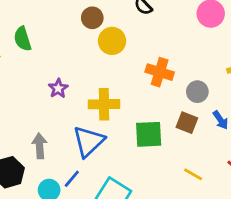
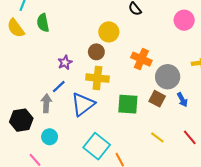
brown circle: (92, 18) -> (96, 52), moved
gray circle: (197, 92) -> (168, 77), size x1.5
blue line: (72, 179) -> (59, 87), moved

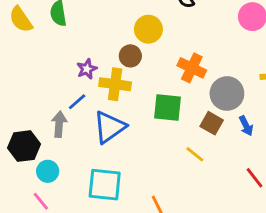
yellow cross: (97, 78) -> (115, 84), moved
green square: (128, 104) -> (168, 107), moved
cyan circle: (50, 137) -> (48, 171), moved
yellow line: (157, 137) -> (195, 154), moved
cyan square: (97, 146) -> (105, 185), moved, turned -35

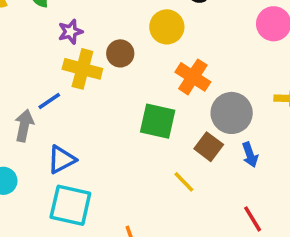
yellow circle: (148, 29) -> (167, 27), moved
purple star: (87, 69) -> (70, 32), moved
yellow cross: (115, 84) -> (82, 69), moved
blue triangle: (109, 127) -> (62, 160), moved, size x0.7

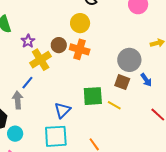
yellow cross: (82, 69) -> (41, 60), turned -30
orange cross: (193, 77) -> (80, 49), moved
green square: (158, 121) -> (93, 96), moved
blue triangle: (62, 160) -> (62, 110), moved

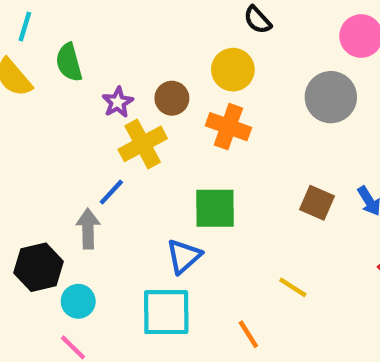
brown circle: (59, 45) -> (172, 98), moved
gray circle: (129, 60) -> (331, 97), moved
green square: (93, 96) -> (215, 208), moved
yellow line: (114, 105) -> (293, 287), moved

